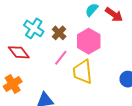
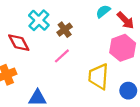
pink hexagon: (89, 41) -> (123, 48), moved
yellow trapezoid: (83, 72) -> (99, 76), moved

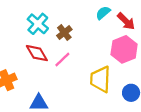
red diamond: (19, 43) -> (37, 53), moved

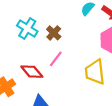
red diamond: (37, 53) -> (32, 72), moved

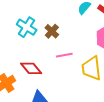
pink line: (56, 59) -> (64, 55), moved, turned 42

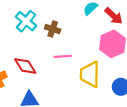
brown cross: (52, 31) -> (53, 29), turned -32

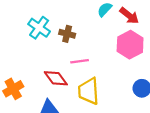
red diamond: (25, 66) -> (56, 78), moved
yellow trapezoid: (90, 74) -> (89, 91), moved

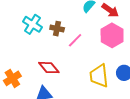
pink line: (80, 61) -> (75, 40), moved, turned -35
yellow trapezoid: (89, 91) -> (99, 76), moved

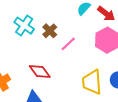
brown cross: (57, 29) -> (50, 31), turned 32

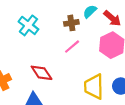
brown cross: (50, 31) -> (71, 23), moved, turned 32

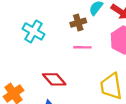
pink line: (72, 47) -> (82, 47), turned 49

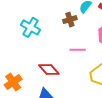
pink line: (82, 47) -> (78, 50), moved

